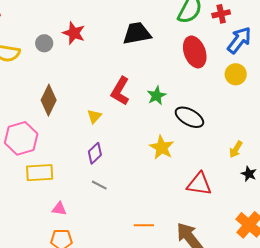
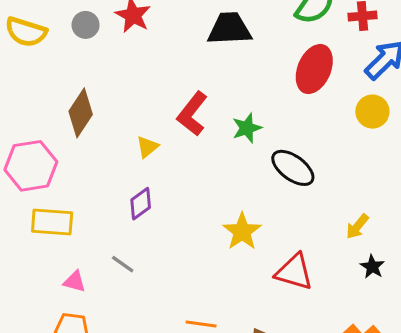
red ellipse: (195, 52) -> (314, 69), turned 36
yellow star: (162, 147) -> (242, 232), moved
gray line: (99, 185) -> (123, 264), moved

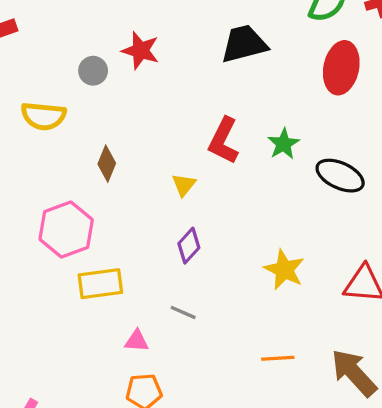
yellow semicircle: (26, 32) -> (43, 116), moved
brown diamond: (81, 113) -> (107, 164), size x0.7
yellow star: (242, 232) -> (284, 270), moved

